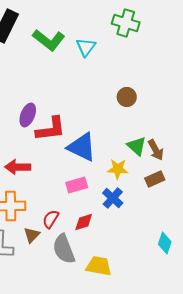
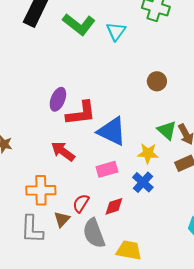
red arrow: (18, 167) -> (63, 151), moved, turned 35

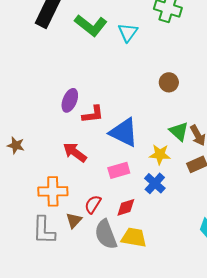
red L-shape: (81, 113) -> (93, 114), size x0.7
yellow trapezoid: (129, 250) -> (134, 237), moved

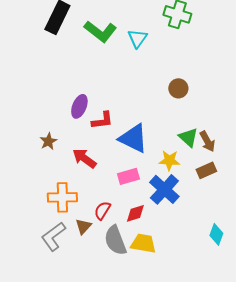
brown star: (16, 145) -> (48, 141), moved, turned 30
blue cross: (155, 183) -> (164, 189), size x1.4
gray L-shape: (44, 230) -> (53, 236), turned 52

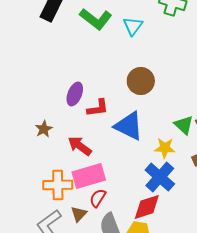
brown circle: (178, 88) -> (141, 81), moved, size x1.4
pink rectangle: (128, 176) -> (89, 176), moved, size x1.5
red diamond: (135, 213) -> (147, 207), moved, size x1.4

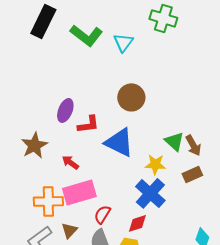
brown star: (44, 129) -> (34, 145), size x1.5
red arrow: (80, 146) -> (70, 162), size x0.7
red semicircle: (98, 198) -> (102, 214), moved
red diamond: (147, 207) -> (137, 223), size x0.7

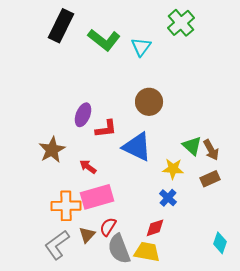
green cross: (163, 18) -> (181, 23), turned 32
blue cross: (150, 193) -> (168, 198), size x0.6
red semicircle: (102, 214) -> (108, 227), moved

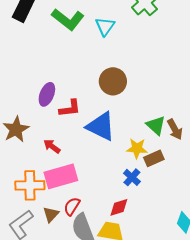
brown rectangle: (210, 179) -> (154, 158), moved

